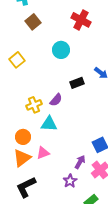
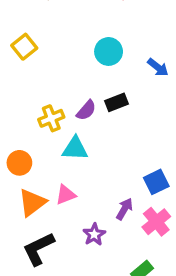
cyan circle: (61, 50) -> (109, 51), moved
black rectangle: (77, 83) -> (116, 102), moved
orange circle: (23, 137) -> (19, 163), moved
purple star: (70, 181) -> (94, 234), moved

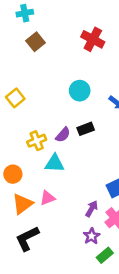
yellow square: (24, 47) -> (15, 98), moved
purple star: (94, 234) -> (92, 236), moved

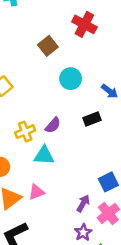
brown square: (36, 42) -> (48, 46), moved
black rectangle: (86, 129) -> (92, 119), moved

